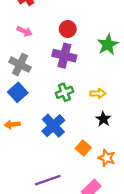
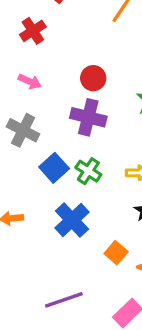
blue square: (18, 92) -> (54, 168), moved
green cross: (64, 92) -> (88, 171), turned -35

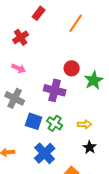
red circle: (93, 78) -> (72, 68), moved
blue square: (54, 168) -> (34, 121), turned -30

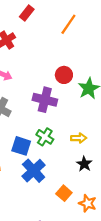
blue square: (34, 121) -> (21, 146), moved

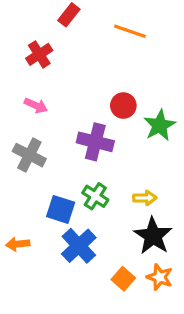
orange line: (68, 24) -> (130, 31), turned 75
black star: (84, 164) -> (153, 236), size x1.6
orange star: (88, 203) -> (160, 277), moved

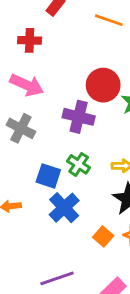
red cross: (39, 54) -> (30, 40), turned 35
pink arrow: (36, 106) -> (27, 85), size x1.6
red circle: (123, 106) -> (103, 85), size x1.5

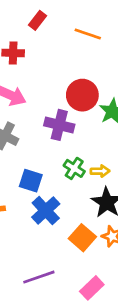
green cross: (79, 164) -> (74, 168), moved
orange square: (103, 236) -> (82, 238), size x1.4

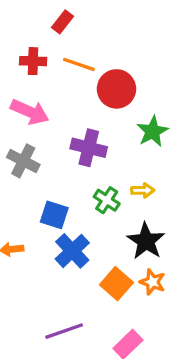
orange line: (88, 34) -> (79, 64), moved
red circle: (82, 95) -> (116, 89), moved
yellow arrow: (100, 171) -> (143, 190), moved

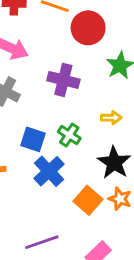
green cross: (107, 200) -> (69, 135), moved

